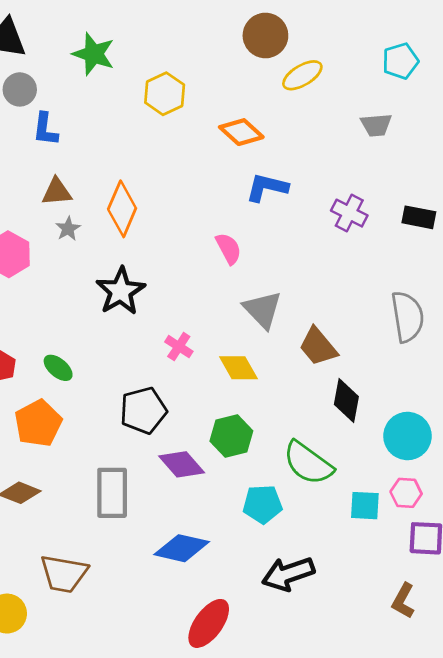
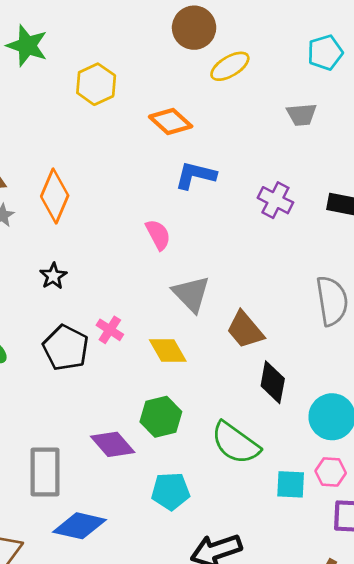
black star: (121, 291) -> (53, 276), size x0.6
black pentagon: (143, 410) -> (66, 348), moved, turned -30
cyan pentagon: (263, 504) -> (171, 491), moved
blue diamond: (182, 548) -> (79, 526), moved

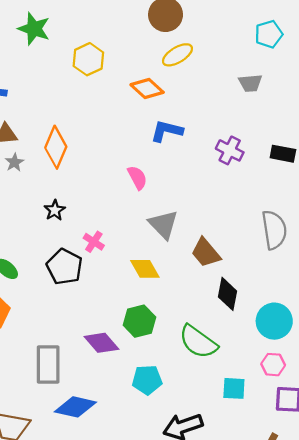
yellow ellipse: (230, 66) -> (177, 55), moved
pink cross: (110, 330) -> (94, 242), moved
cyan square: (291, 484) -> (234, 388), moved

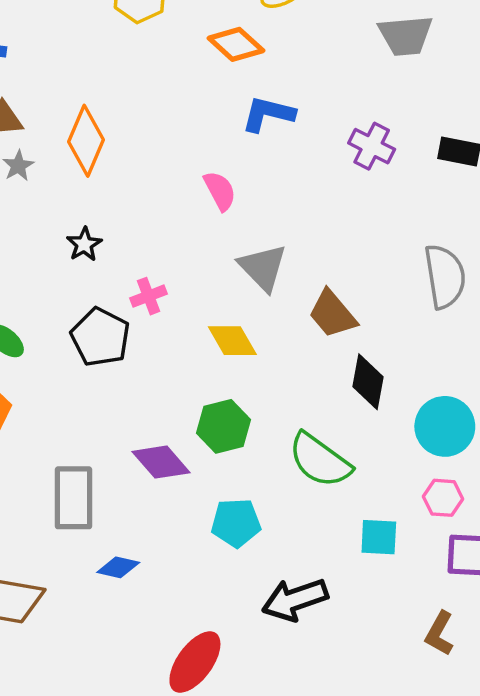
gray trapezoid: (250, 83) -> (406, 35), size x1.4
pink cross: (94, 242) -> (148, 296), turned 36
blue diamond: (75, 407) -> (118, 567), size x0.6

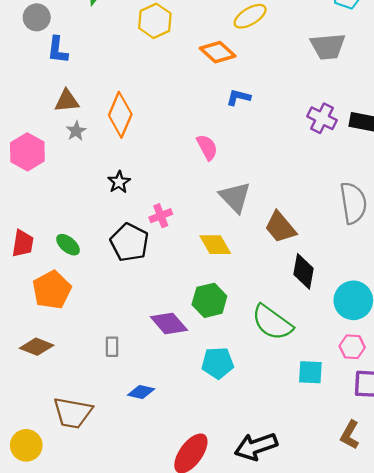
blue L-shape: (268, 114) -> (238, 97), size x0.7
purple cross: (372, 146) -> (322, 118), moved
gray rectangle: (74, 498) -> (112, 347), size x0.5
black arrow: (295, 600) -> (256, 446), moved

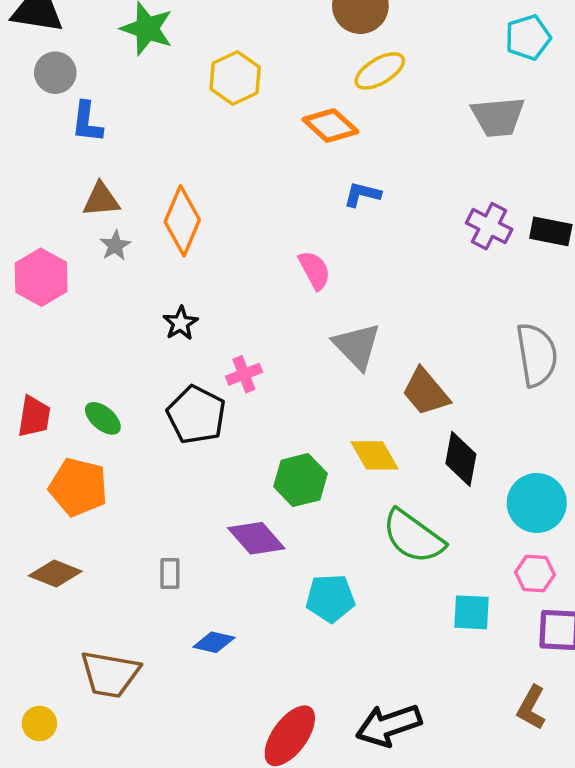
yellow diamond: (215, 245) -> (374, 455), moved
orange pentagon: (52, 290) -> (78, 487), turned -30
green hexagon: (209, 300) -> (300, 480), moved
yellow circle: (26, 445) -> (39, 723), size x0.7

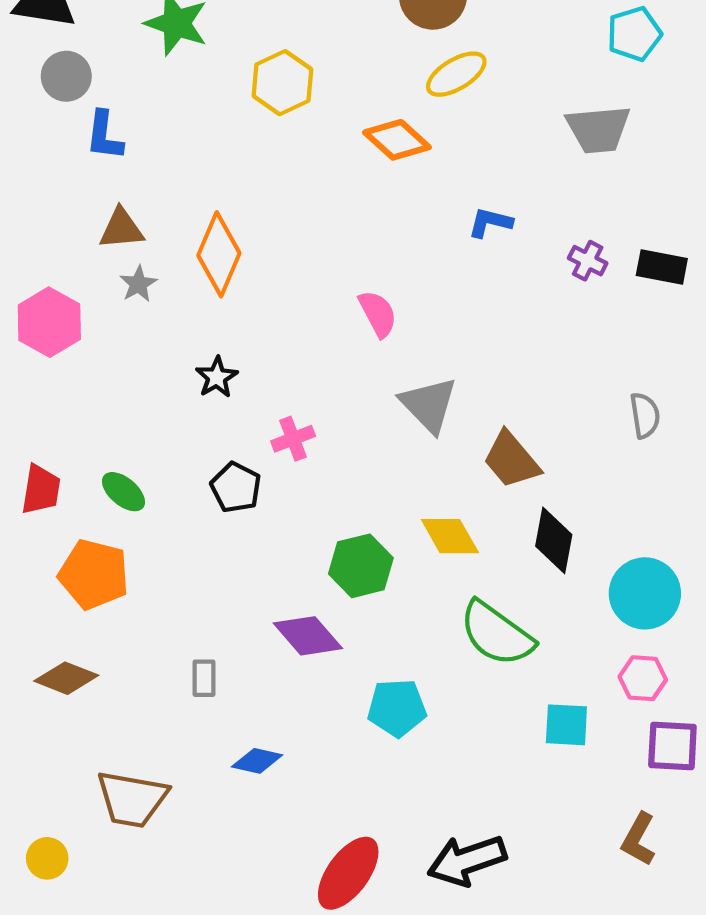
blue L-shape: (362, 194) -> (490, 222), moved
purple cross: (489, 226) -> (588, 261), size x0.7
gray semicircle: (537, 355) -> (645, 415), size x0.6
black pentagon: (196, 415) -> (236, 487), size x0.7

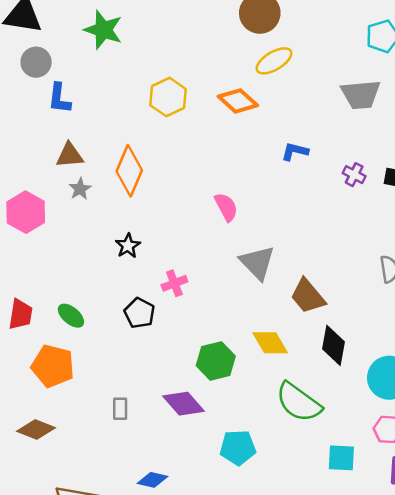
yellow hexagon: (282, 83) -> (168, 97), moved
gray rectangle: (204, 678) -> (120, 409), moved

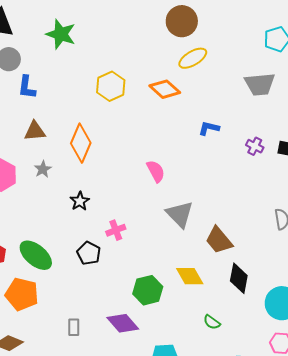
gray star: (80, 189) -> (43, 169), moved
green ellipse: (71, 316) -> (36, 255), size x1.6
green semicircle: (299, 402) -> (212, 322), size x0.5

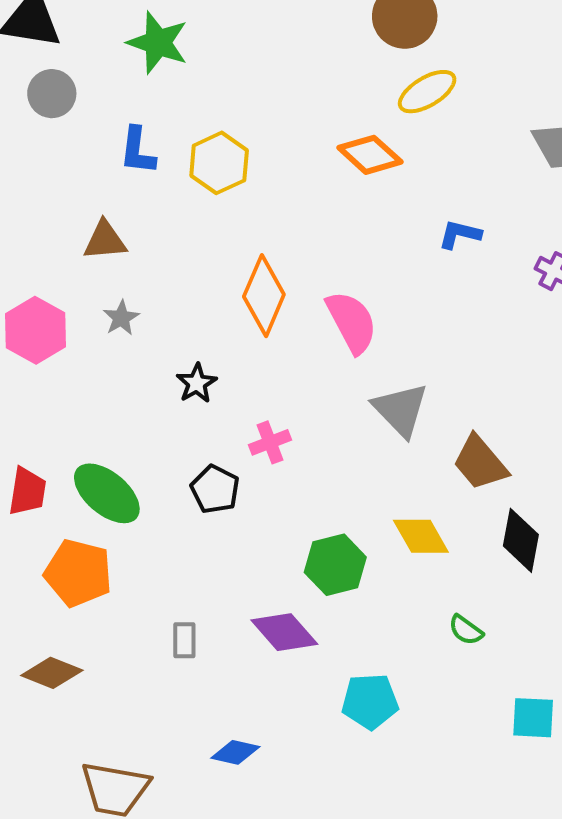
yellow hexagon: (111, 86) -> (219, 163), moved
blue L-shape: (27, 87) -> (137, 151), moved
orange diamond: (81, 143) -> (264, 296), moved
pink semicircle: (156, 171) -> (352, 322), size x1.4

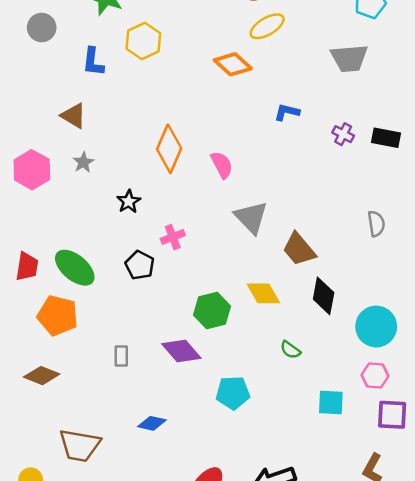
yellow hexagon: (219, 163) -> (143, 41), moved
brown triangle: (105, 240) -> (74, 116), turned 36
pink semicircle: (352, 322) -> (222, 165), size x0.7

